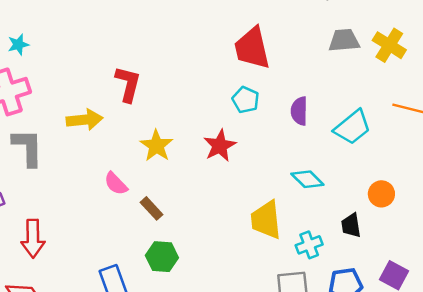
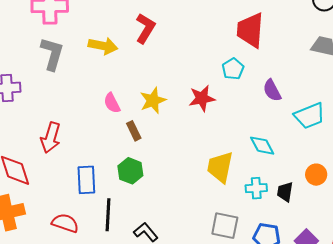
purple semicircle: (299, 111) -> (272, 90), turned -45
yellow star: (156, 146) -> (153, 100), moved
red arrow: (33, 239) -> (51, 138), moved
cyan cross: (309, 245) -> (256, 188), moved

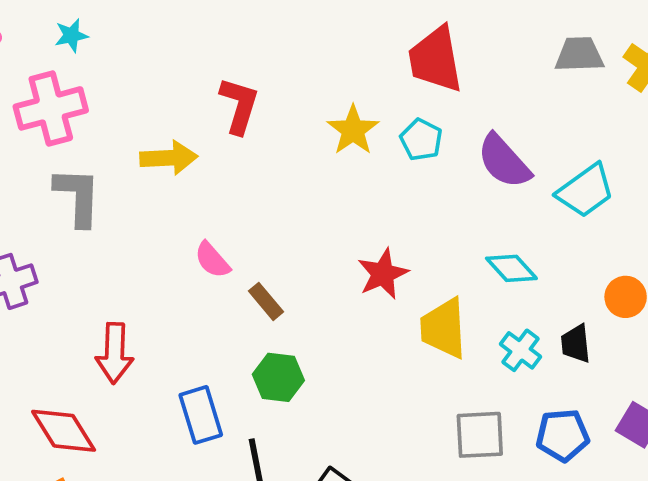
purple semicircle: (272, 90) -> (504, 161), size x1.4
red star: (202, 98) -> (383, 274), moved
yellow star: (153, 100) -> (353, 130), moved
cyan cross: (256, 188) -> (521, 350), turned -35

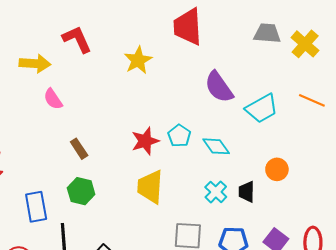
red L-shape: (239, 105) -> (77, 39), turned -48
cyan pentagon: (421, 140) -> (179, 136), moved
pink semicircle: (212, 260) -> (53, 99), moved
yellow trapezoid: (443, 328) -> (150, 187), moved

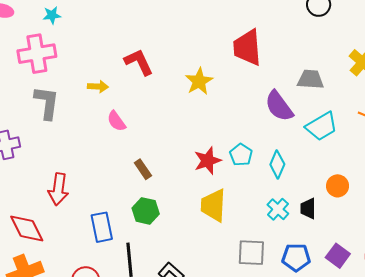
gray trapezoid: (267, 33) -> (311, 79), moved
yellow arrow: (35, 64) -> (98, 87), size x0.7
cyan diamond: (216, 146) -> (277, 164), turned 60

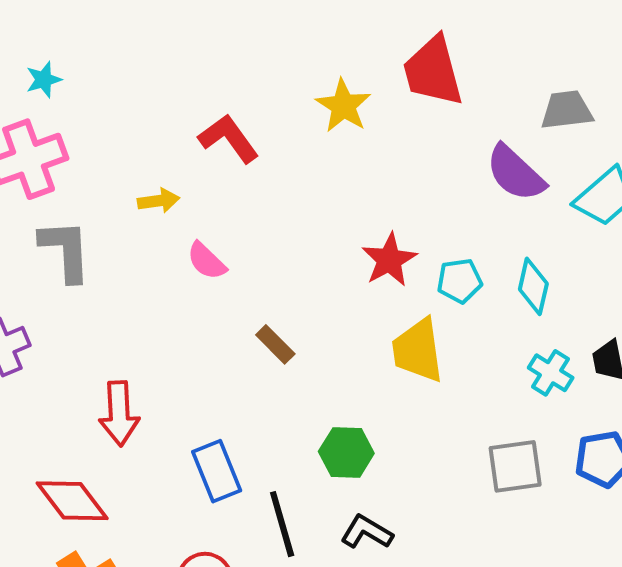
yellow star: (199, 81) -> (343, 106), moved
cyan pentagon: (241, 155) -> (460, 281), turned -30
red star: (208, 161) -> (389, 260), moved
yellow trapezoid: (213, 205) -> (418, 350), moved
green hexagon: (146, 211) -> (346, 452), moved

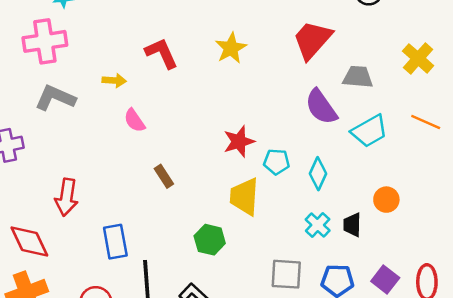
red trapezoid: (433, 71) -> (312, 40), moved, turned 45
gray L-shape: (65, 250) -> (55, 98), turned -75
green hexagon: (346, 452) -> (210, 240), moved

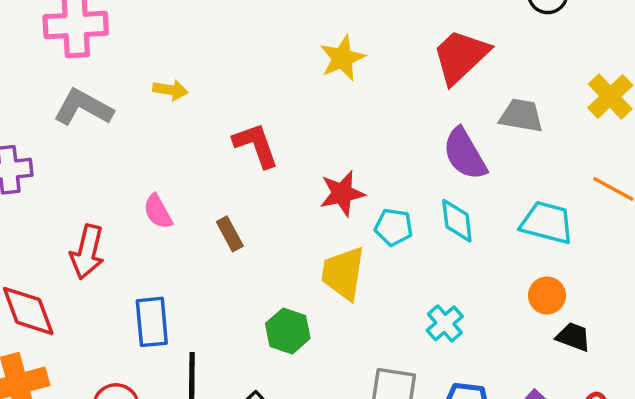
red L-shape: (162, 53) -> (256, 145), moved
pink semicircle: (134, 120) -> (158, 212), moved
cyan trapezoid: (369, 131) -> (547, 223), moved, turned -141
cyan diamond: (318, 174) -> (457, 221), moved, turned -36
black trapezoid: (352, 225) -> (573, 337), moved, turned 105

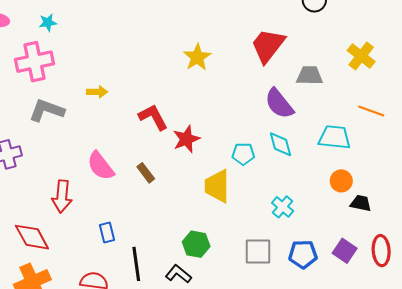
red star: (342, 193) -> (186, 139), moved
pink semicircle: (158, 212) -> (101, 166), size x1.4
blue rectangle: (152, 322) -> (107, 233), size x0.7
green hexagon: (288, 331) -> (196, 244), moved

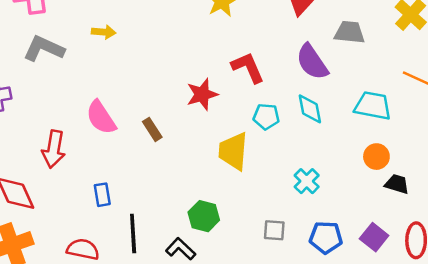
red L-shape: (153, 117) -> (248, 67), moved
gray square: (258, 252) -> (274, 230), size x0.7

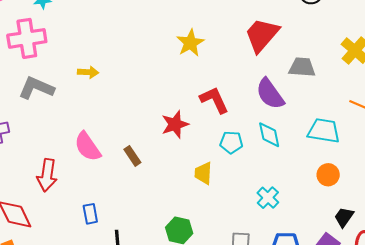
yellow trapezoid: (233, 151) -> (203, 173), size x0.7
black trapezoid: (397, 184) -> (344, 217), moved, turned -70

